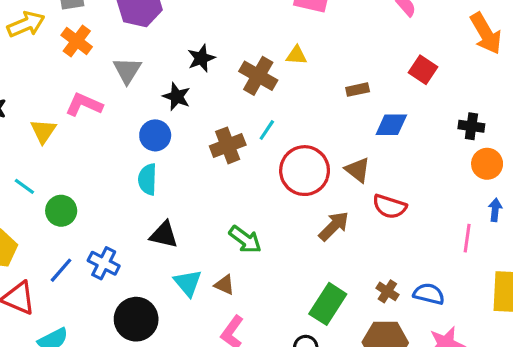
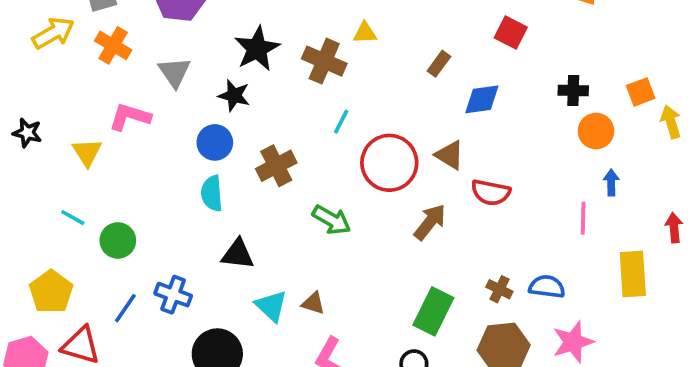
black star: (201, 58) -> (257, 49), size x1.4
brown rectangle: (358, 90) -> (439, 64), turned -35
brown cross: (228, 145) -> (276, 166), moved
green arrow: (245, 239) -> (332, 220), moved

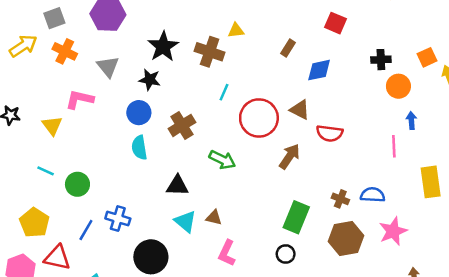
black triangle: (238, 254) -> (177, 186), moved

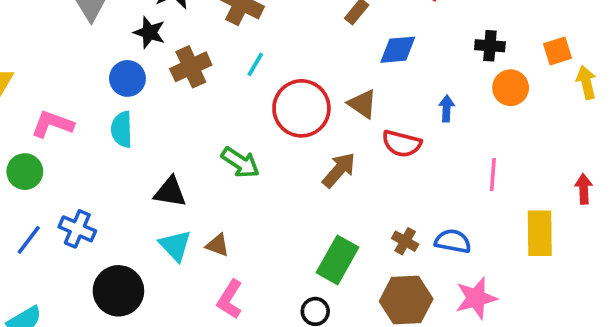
pink L-shape: (80, 99) -> (52, 124), moved
blue arrow: (411, 121) -> (447, 109), moved
brown cross: (182, 125) -> (191, 67), moved

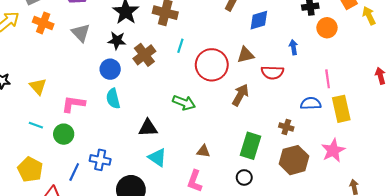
brown triangle: (362, 104) -> (246, 55), turned -36
yellow rectangle: (540, 233) -> (341, 109), moved
blue semicircle: (453, 241) -> (311, 103), moved
brown triangle: (217, 245) -> (203, 151), moved

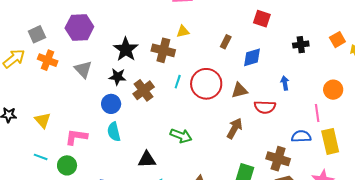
orange circle: (327, 28) -> (333, 90), moved
red circle: (212, 65) -> (206, 84), moved
brown cross: (286, 127) -> (278, 159), size x1.6

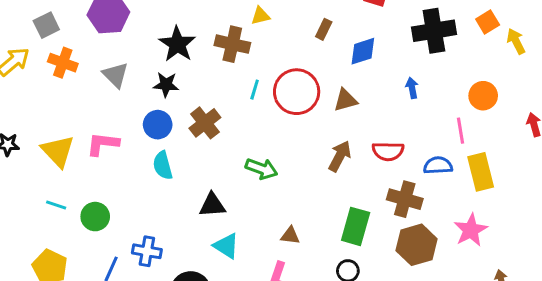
black cross: (301, 45) -> (434, 31), size x1.8
brown cross: (144, 90) -> (205, 123), moved
red semicircle: (265, 107) -> (388, 151), moved
yellow triangle: (43, 120) -> (58, 151), size x1.4
pink L-shape: (76, 137) -> (103, 144), moved

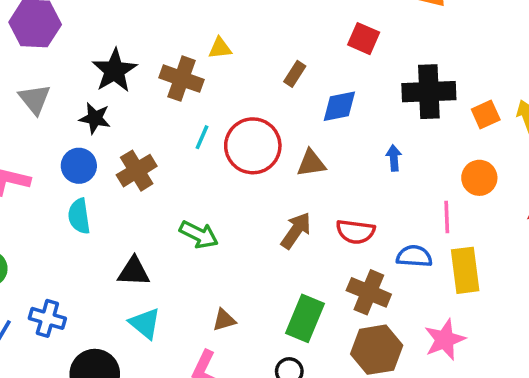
orange square: (488, 22) -> (486, 114), moved
brown triangle: (290, 236) -> (224, 320), turned -30

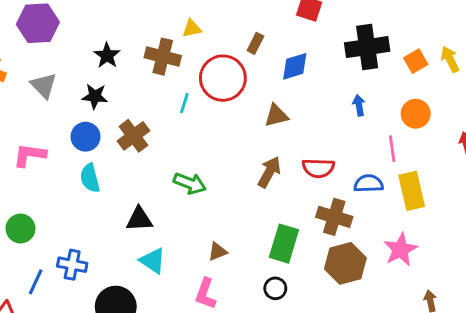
black star: (115, 71) -> (107, 55), size x0.7
red circle: (253, 146) -> (223, 78), moved
blue arrow: (394, 158) -> (359, 105), moved

